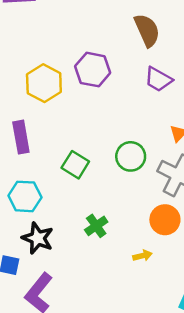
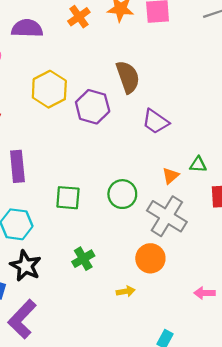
brown semicircle: (147, 30) -> (128, 77), moved
yellow hexagon: (44, 83) -> (49, 89), moved
green square: (75, 165) -> (68, 198), turned -32

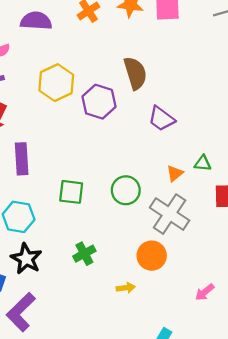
pink arrow: (205, 293) -> (205, 292), turned -42

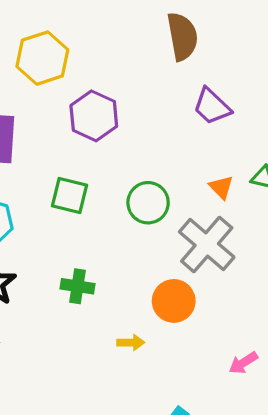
yellow hexagon: (56, 83) -> (42, 58), moved
purple hexagon: (99, 102) -> (94, 116), moved
orange triangle: (175, 173) -> (221, 187), turned -42
green cross: (84, 254) -> (78, 286), turned 30

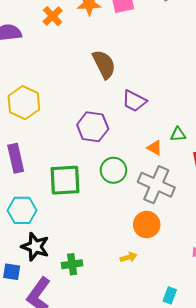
purple hexagon: (94, 116) -> (93, 127), moved
green square: (69, 195) -> (65, 180), size x1.4
green cross: (78, 286) -> (72, 264), moved

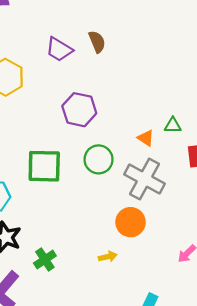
brown semicircle: (104, 64) -> (97, 42), size x0.7
purple trapezoid: (134, 101) -> (59, 49), moved
green cross: (72, 264) -> (45, 260), turned -30

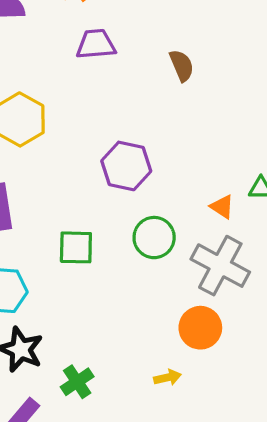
brown semicircle: (97, 42) -> (182, 66), moved
purple trapezoid: (59, 49) -> (96, 44), moved, turned 144
green square: (44, 166) -> (76, 247), size x0.7

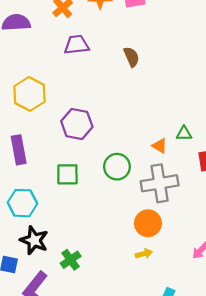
purple hexagon: (126, 166) -> (77, 124), moved
gray cross: (220, 266) -> (160, 183), turned -36
yellow arrow: (168, 378) -> (144, 254), moved

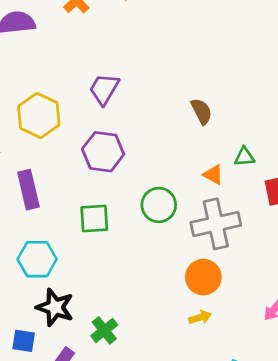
purple trapezoid: (77, 45) -> (104, 89), moved, turned -50
brown semicircle: (131, 57) -> (201, 111), moved

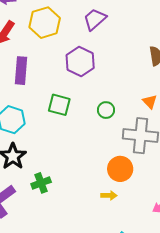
green circle: (159, 205) -> (106, 110), size x0.7

